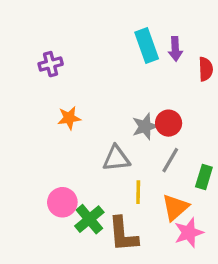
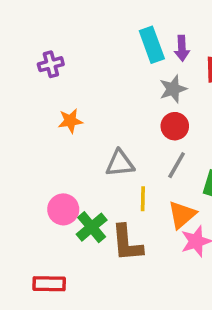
gray star: (145, 126) -> (173, 89), moved

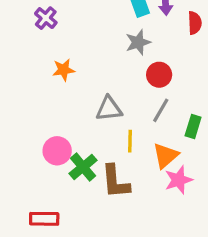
purple cross: (51, 64) -> (46, 18), turned -35
gray star: (173, 89) -> (138, 42), moved

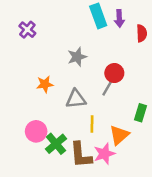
gray star: (138, 42) -> (77, 57), moved
orange star: (64, 70) -> (45, 84), moved
gray line: (161, 110) -> (108, 87), moved
pink star: (179, 180) -> (104, 154), moved

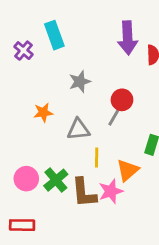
cyan rectangle: (98, 16) -> (54, 35), moved
purple arrow: (119, 18) -> (128, 38), size x1.6
pink circle: (36, 131) -> (26, 179), moved

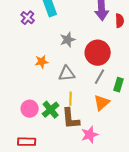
red circle: (122, 100) -> (98, 53), size x1.6
gray line: (115, 115) -> (100, 77), moved
yellow line: (97, 158) -> (71, 99), moved
pink star: (111, 191) -> (90, 135), moved

